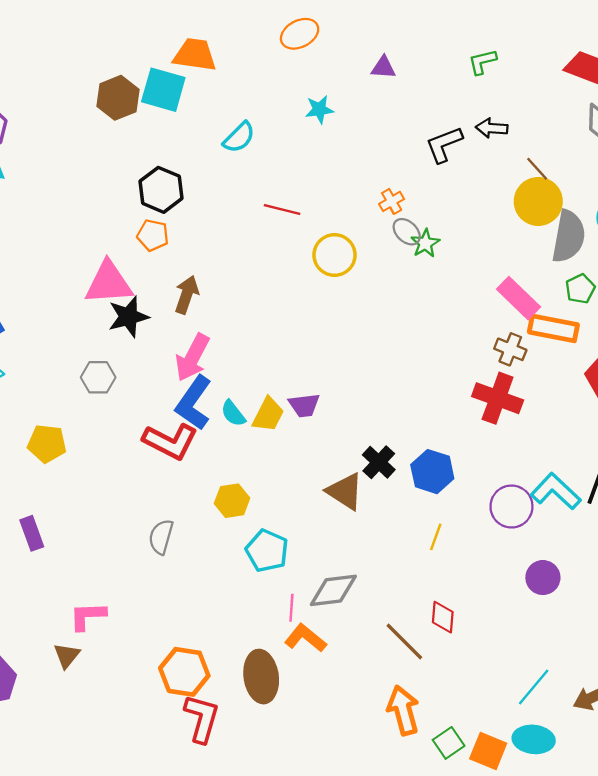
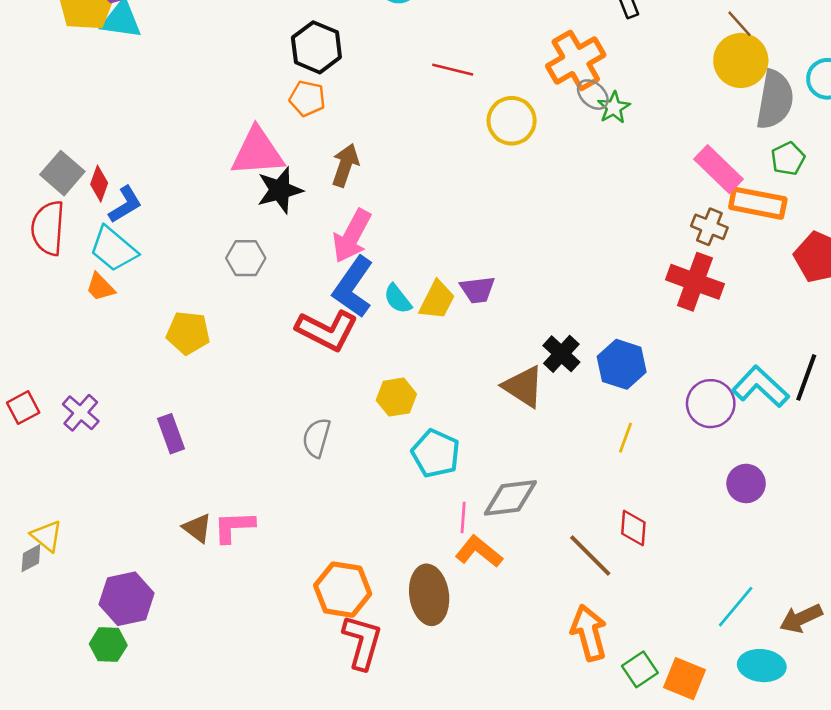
orange cross: (392, 201) -> (576, 60), size x2.0
brown triangle: (67, 656) -> (197, 528), moved, turned -32
cyan ellipse: (534, 739) -> (762, 666), moved

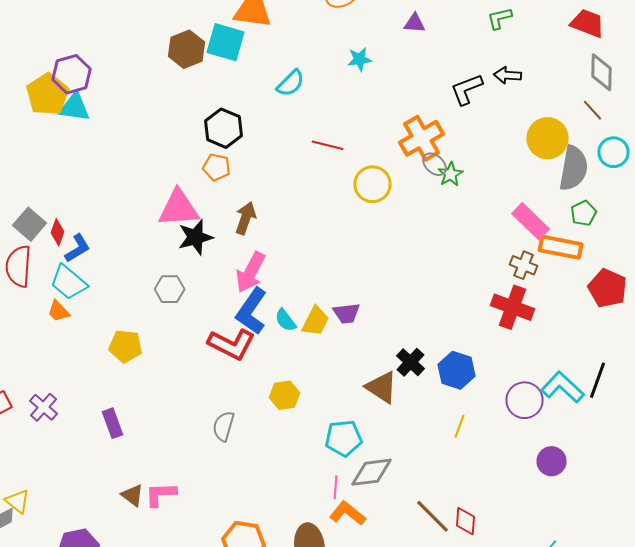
brown line: (739, 24) -> (592, 110), moved
cyan pentagon: (436, 453) -> (344, 438), moved, turned -30
red diamond: (633, 528) -> (466, 521), moved

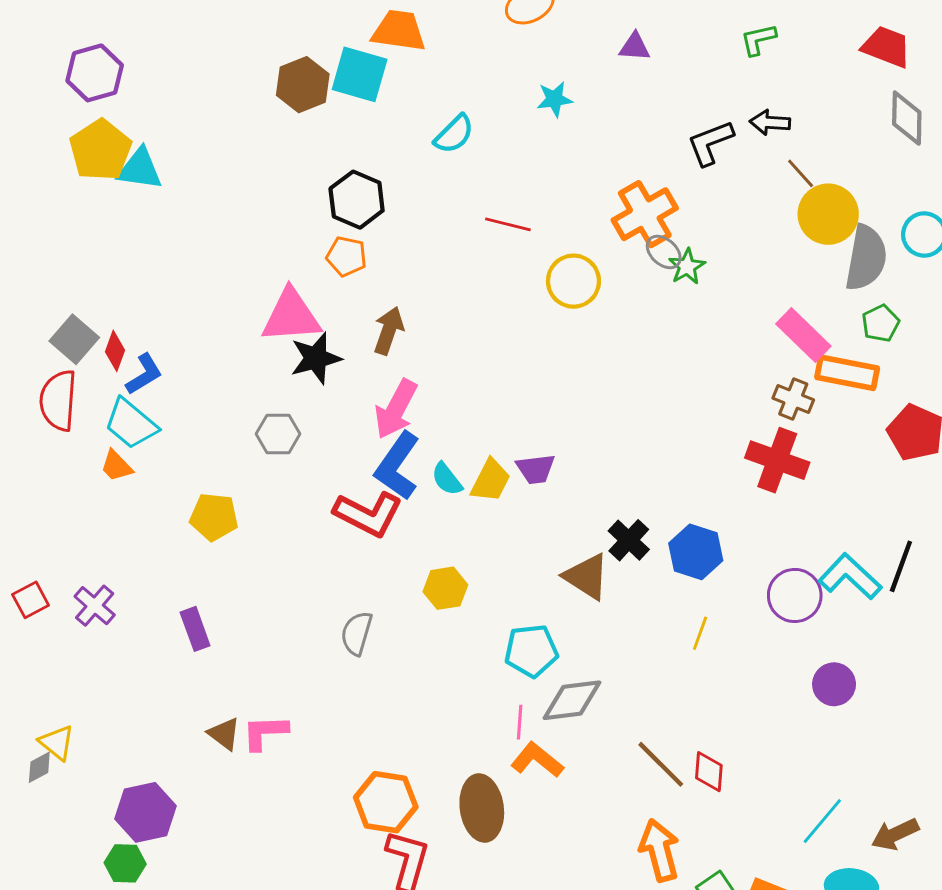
purple hexagon: (72, 74) -> (95, 73), moved
brown line: (592, 110) -> (801, 173), moved

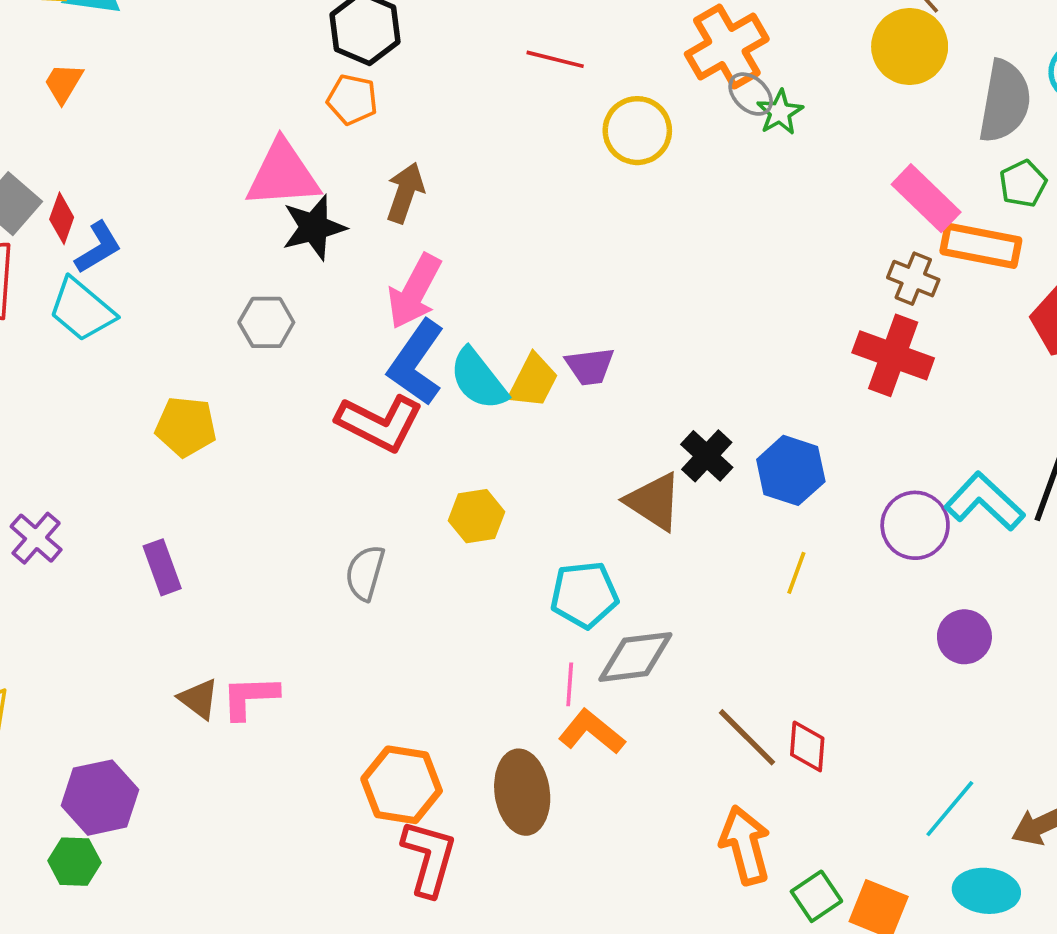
yellow circle: (828, 214) -> (910, 47), moved
orange trapezoid: (116, 466) -> (63, 83), moved, turned 75
cyan semicircle: (447, 479) -> (478, 379), size x1.5

